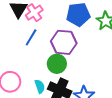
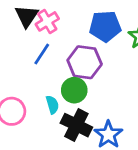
cyan semicircle: (40, 86) -> (52, 105), moved

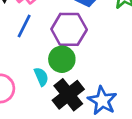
black cross: (76, 125) -> (68, 95), turned 32

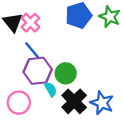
blue line: (24, 26) -> (32, 50), turned -60
purple hexagon: (69, 29) -> (38, 71), moved

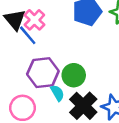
blue line: (32, 50) -> (28, 35), moved

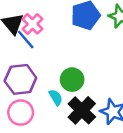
purple hexagon: (43, 73) -> (20, 79), moved

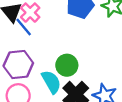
cyan semicircle: (56, 97) -> (51, 82), size x1.5

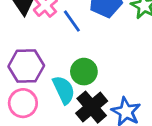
blue line: (24, 27) -> (72, 21), moved

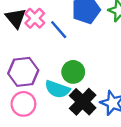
cyan semicircle: (64, 90) -> (57, 89), turned 140

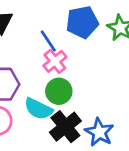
pink cross: (35, 18) -> (55, 61), moved

